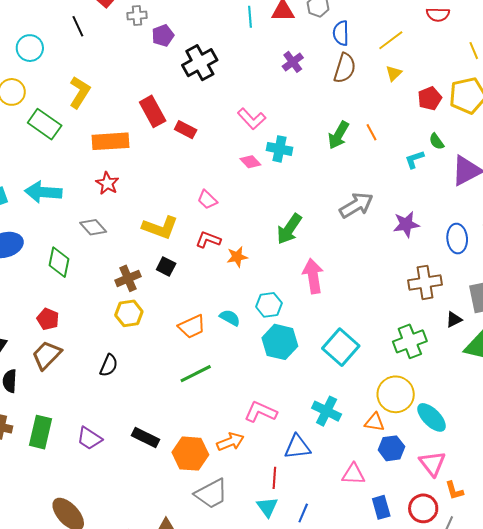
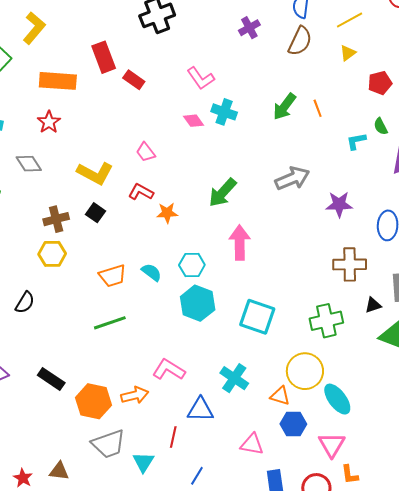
cyan square: (341, 347) -> (257, 317), turned -30
cyan triangle: (267, 507) -> (143, 462), moved

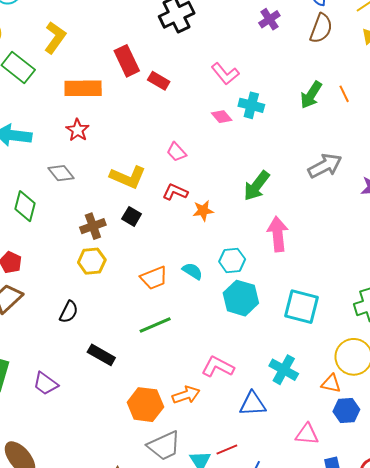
black rectangle: (51, 379) -> (101, 355), moved
red line: (173, 437) -> (227, 449), moved, turned 60

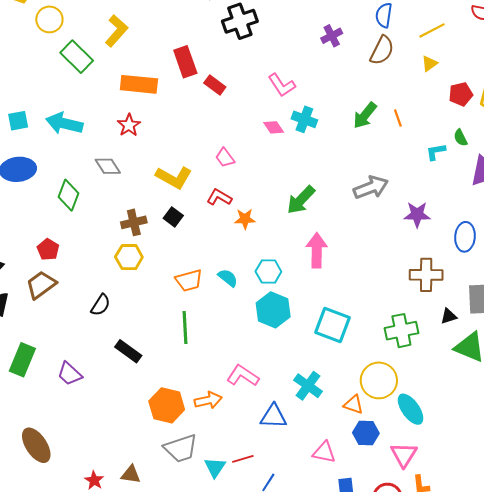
green line: (155, 325) -> (185, 327), turned -76

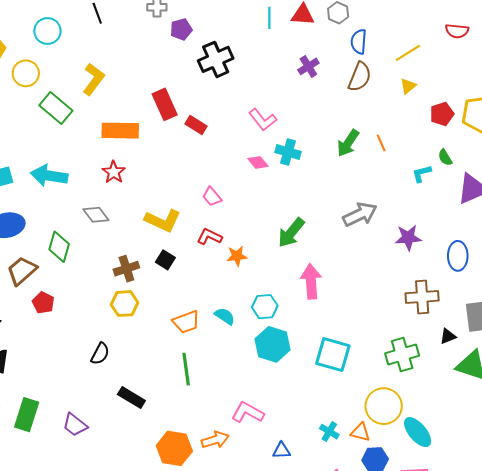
brown trapezoid: (41, 285) -> (22, 271), moved
cyan cross: (308, 386) -> (329, 432), moved, size x0.7
blue triangle: (273, 416) -> (281, 451), size x0.7

